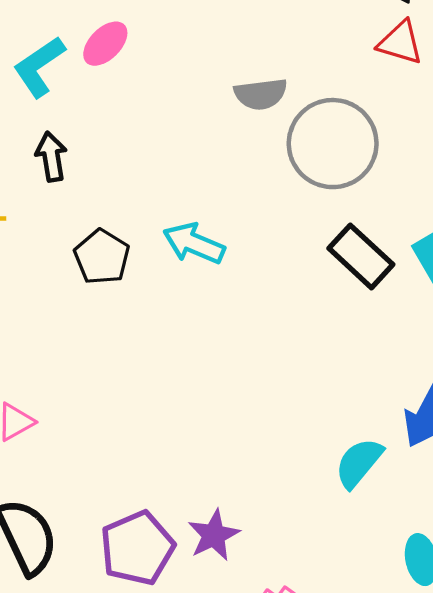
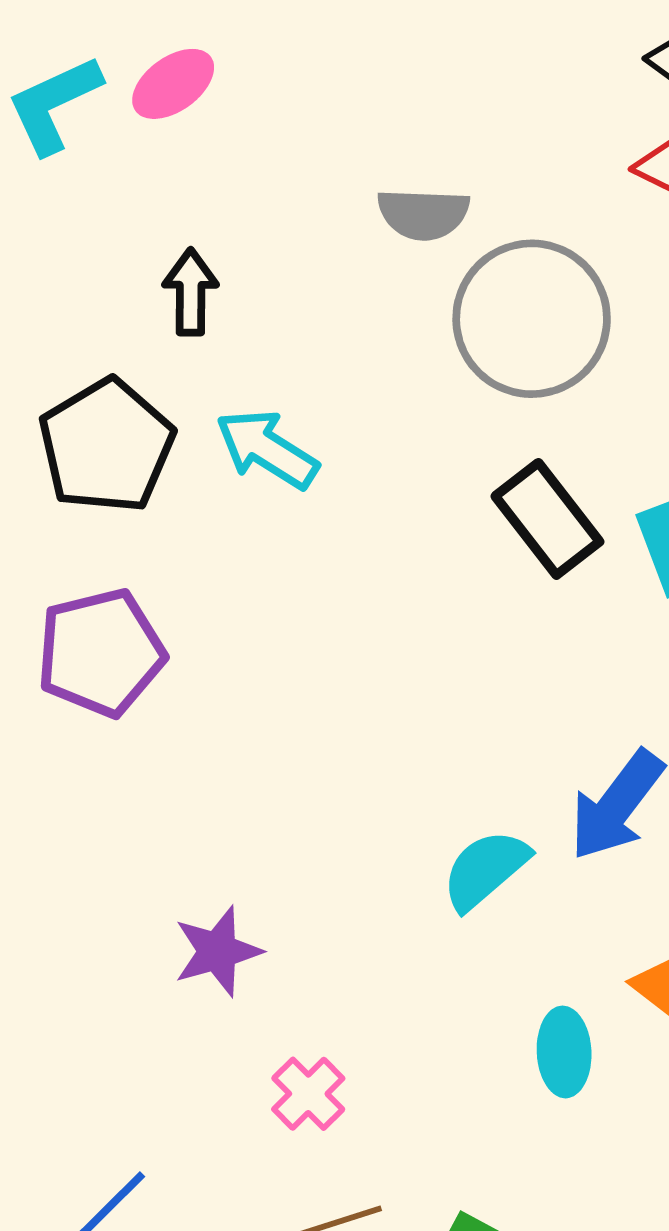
black arrow: (51, 157) -> (191, 292), moved
black pentagon: (102, 257) -> (106, 446), size x1.4
purple pentagon: (137, 548) -> (101, 653), moved

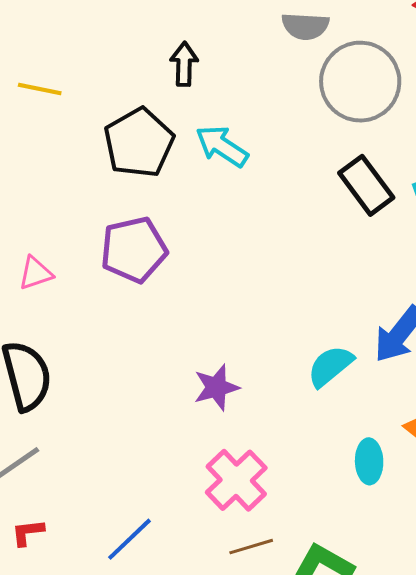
purple star: (218, 951) -> (216, 387), moved
pink cross: (308, 1094) -> (236, 480), size x1.6

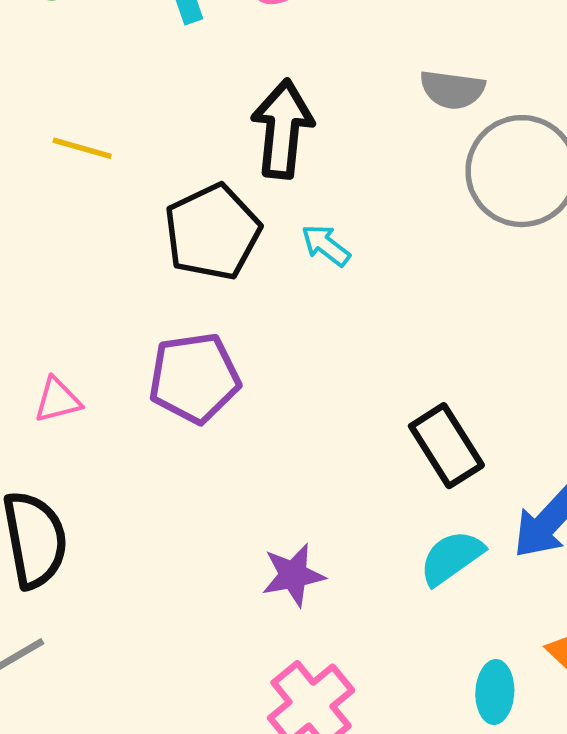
black arrow: (184, 64) -> (282, 129), size x1.6
cyan arrow: (222, 146) -> (326, 245), size x0.7
black rectangle: (366, 185) -> (446, 446), moved

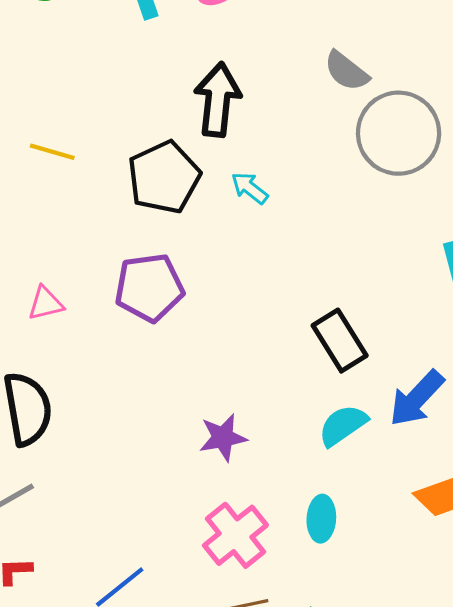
gray semicircle: (452, 90) -> (346, 71), turned 30
yellow line: (82, 148) -> (52, 152), moved
cyan ellipse: (495, 692) -> (321, 519), moved

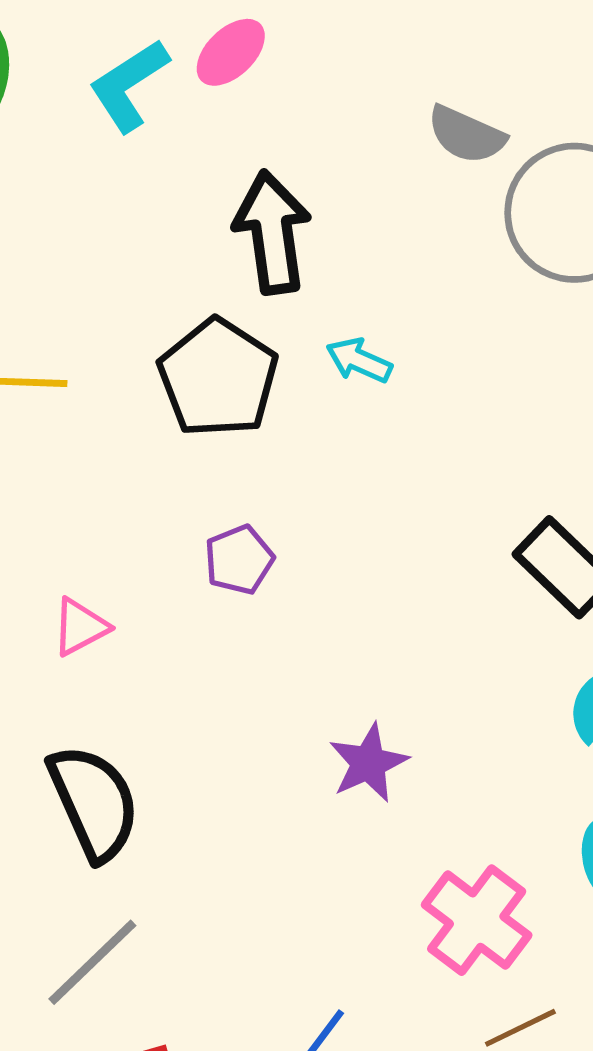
purple pentagon: (149, 288) -> (239, 560), size x0.6
purple star: (223, 437) -> (368, 763), moved

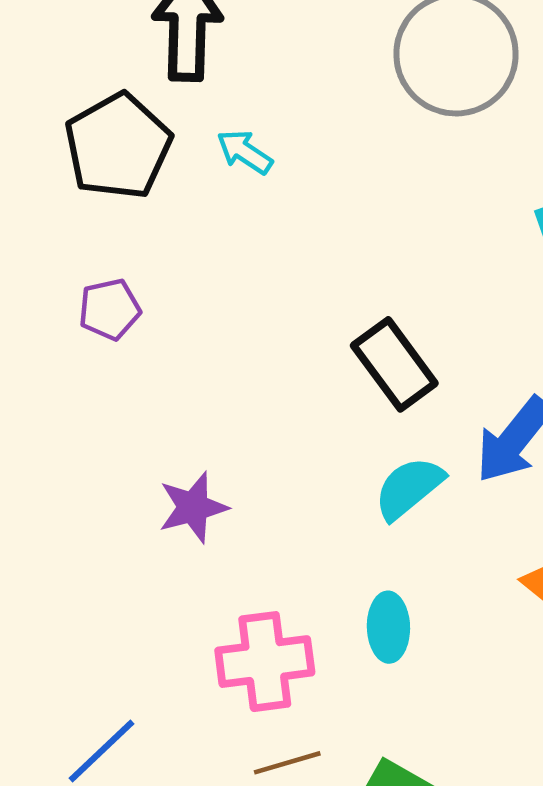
pink cross: (477, 920) -> (265, 662), turned 36

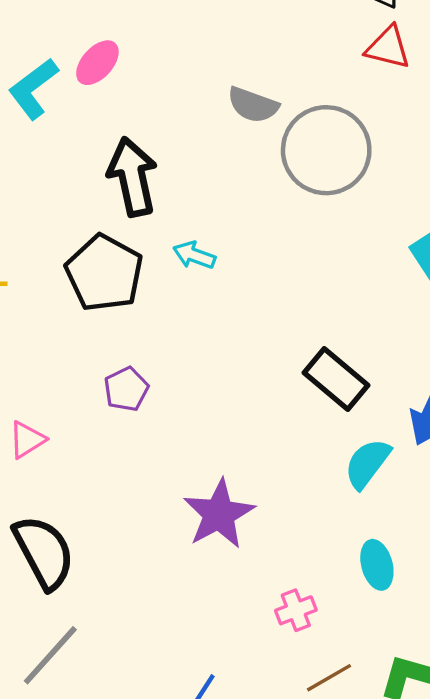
purple star: (193, 507) -> (219, 514), size x1.4
pink cross: (265, 662) -> (296, 610), size x0.6

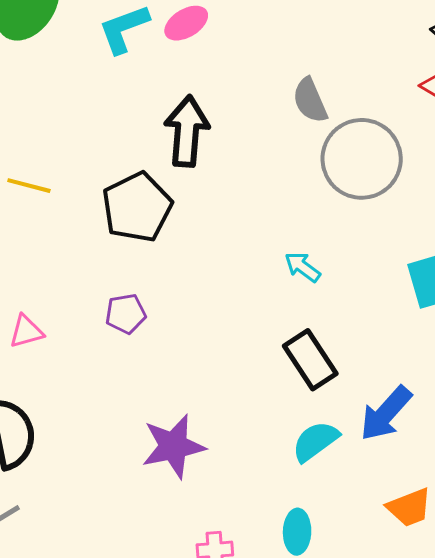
gray semicircle: (253, 105) -> (310, 100), turned 30
cyan arrow: (194, 255) -> (303, 267), moved

